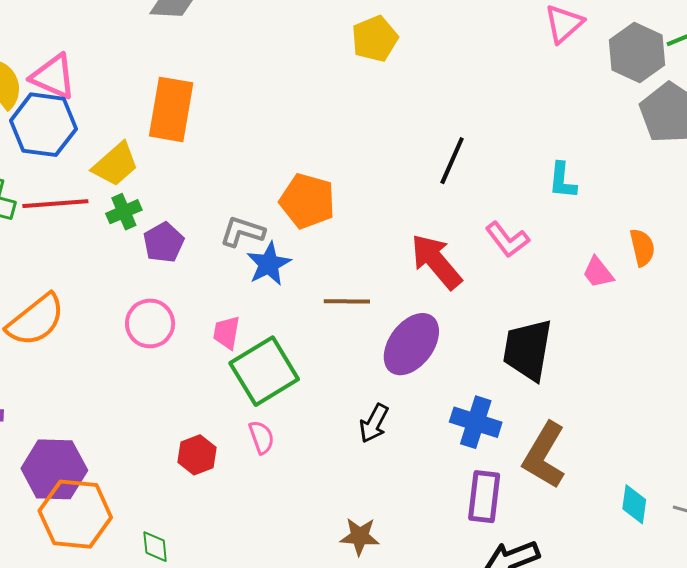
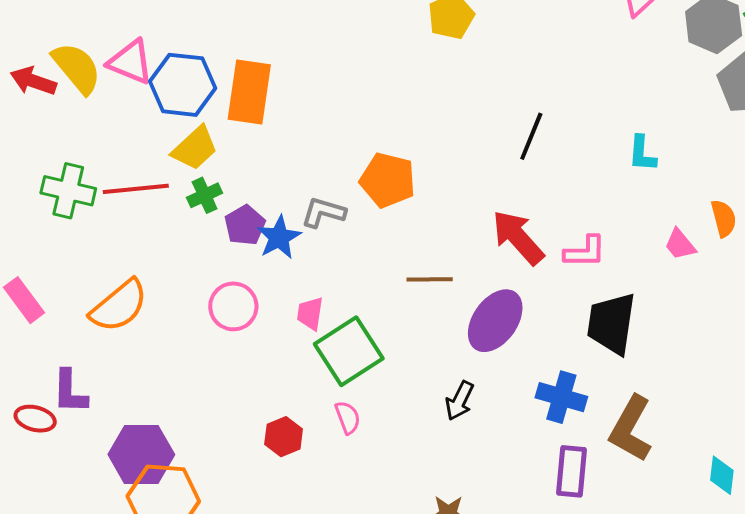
blue hexagon: (43, 125) -> (183, 85), moved
pink L-shape: (507, 240) -> (585, 252), moved, turned -51
blue star: (269, 264) -> (279, 237), moved

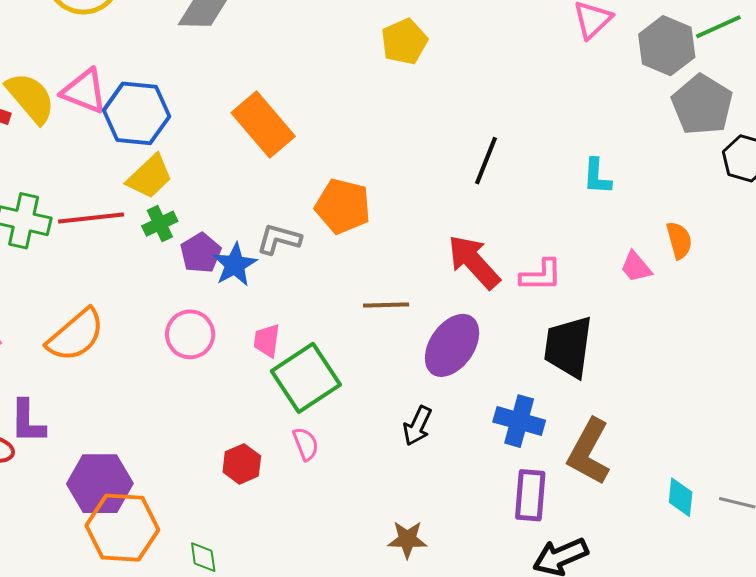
orange rectangle: (249, 92) -> (263, 125), moved, turned -48

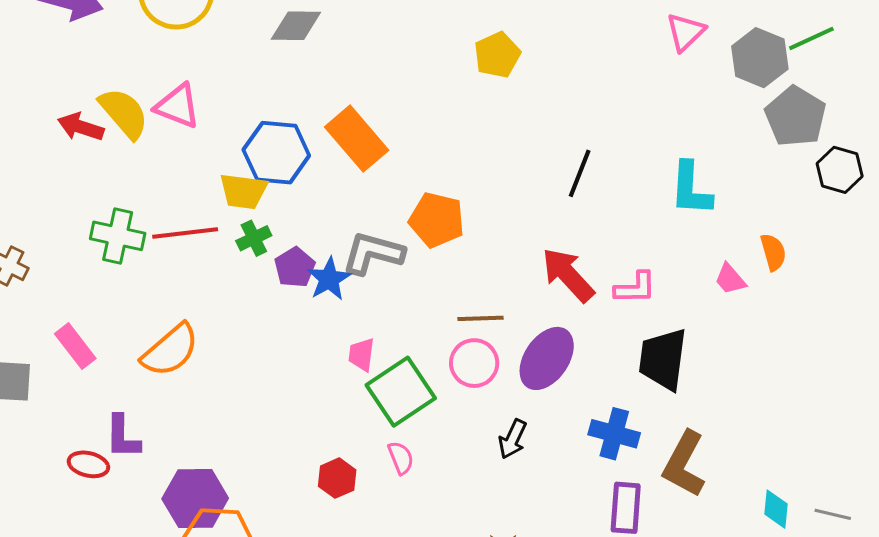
blue hexagon: (137, 113) -> (276, 153), moved
cyan L-shape: (597, 176) -> (691, 189), size x1.5
yellow trapezoid: (150, 177) -> (243, 191), turned 51
gray L-shape: (279, 239) -> (373, 253), size x1.4
pink circle: (190, 334) -> (474, 363), moved

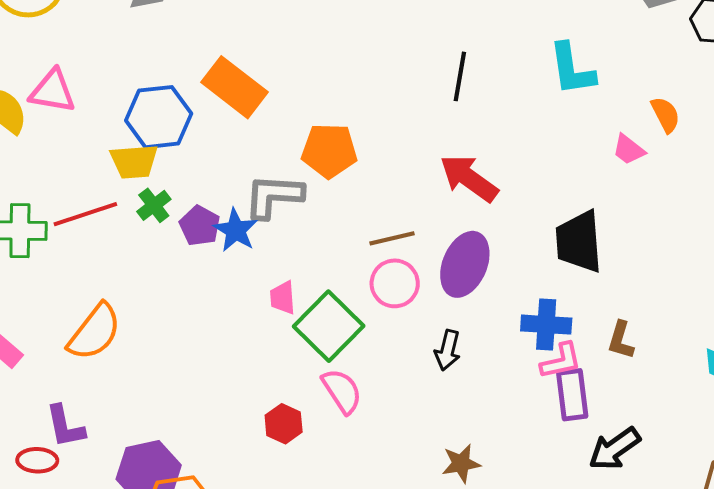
pink L-shape: (635, 288) -> (561, 361), moved
pink semicircle: (401, 458) -> (342, 391), size x1.4
brown L-shape: (684, 464) -> (621, 340), size x0.6

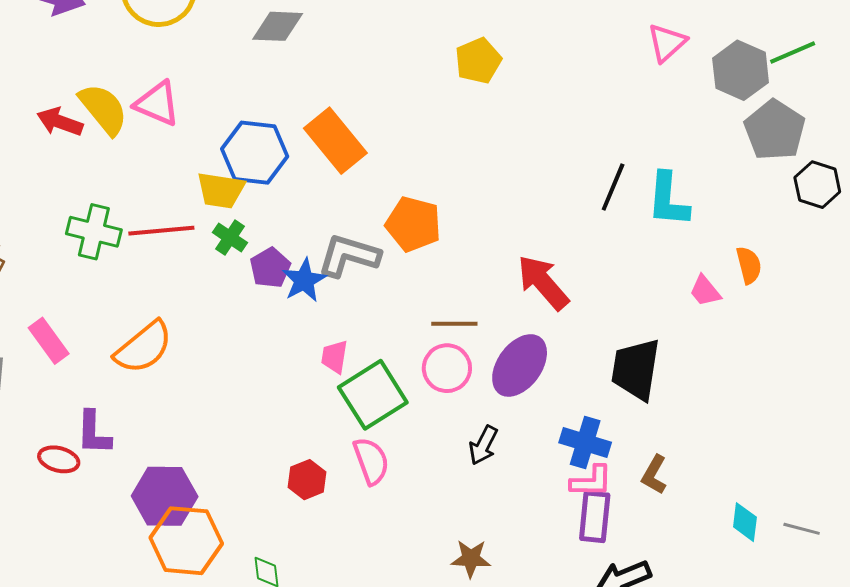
black line: (460, 76) -> (613, 187), moved
green cross: (154, 205) -> (230, 238), turned -32

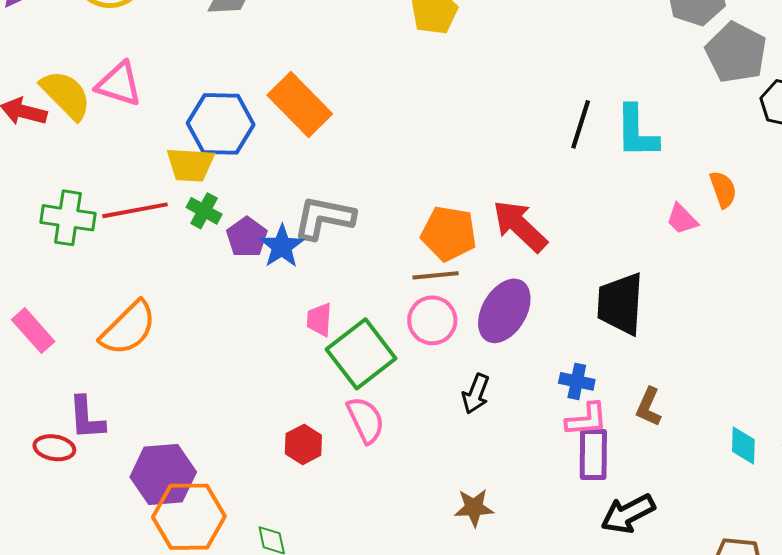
orange pentagon: (413, 224) -> (449, 233), moved
blue cross: (585, 442) -> (577, 381), size x0.7

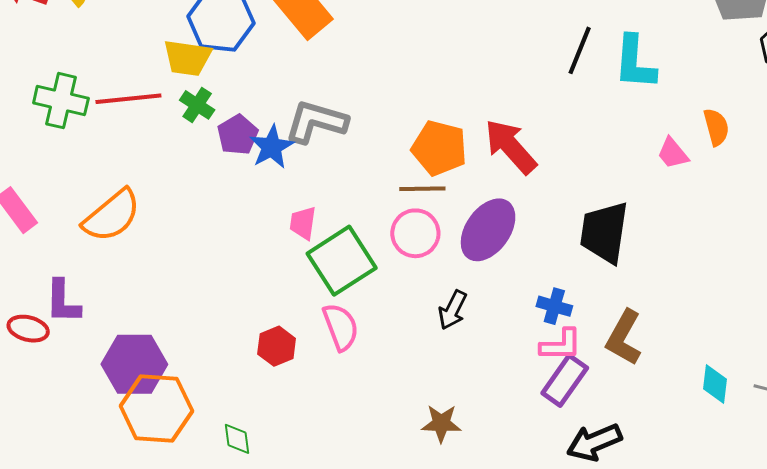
brown L-shape: (649, 407) -> (624, 338), size x1.4
purple rectangle: (593, 455) -> (565, 380), turned 30

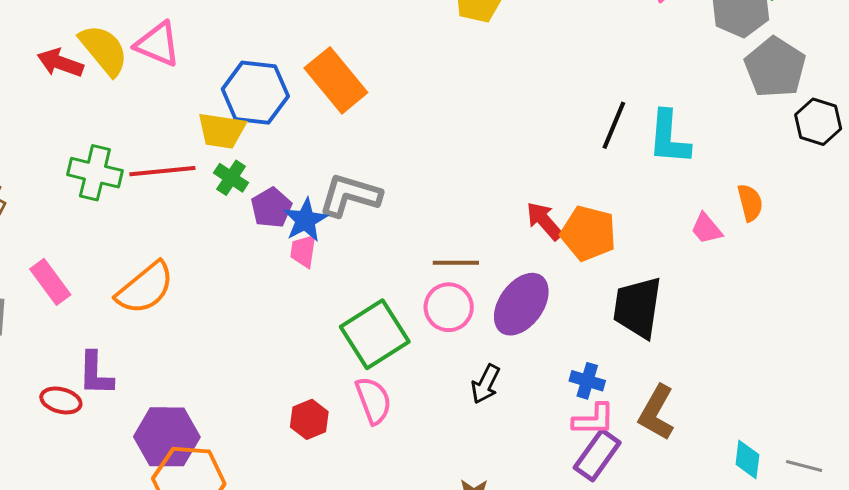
red arrow: (511, 147) -> (544, 221), size x0.7
orange pentagon: (439, 148) -> (588, 233), moved
pink trapezoid: (303, 223) -> (303, 251), moved

